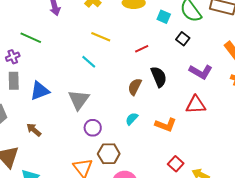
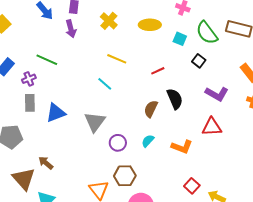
purple circle: (93, 128) -> (118, 143), moved
brown arrow: (34, 130) -> (46, 163), moved

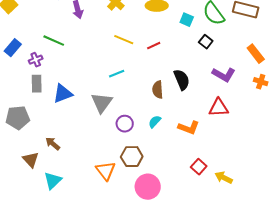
red line: (158, 71) -> (154, 46), moved
cyan line: (105, 84) -> (117, 74), moved, turned -63
brown semicircle: (151, 109) -> (158, 90), turned -30
brown triangle: (24, 179) -> (31, 160), size x0.7

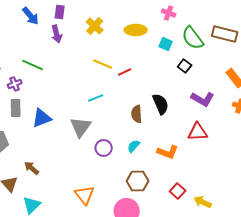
red line: (154, 46) -> (125, 72), moved
brown hexagon: (132, 157) -> (138, 181), moved

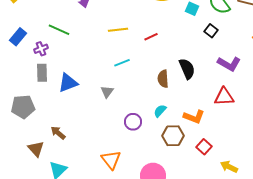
yellow line: (103, 64) -> (118, 30), moved, turned -30
gray triangle: (81, 127) -> (107, 92), size x0.6
purple circle: (104, 148) -> (133, 122), moved
brown hexagon: (138, 181) -> (173, 136), moved
red square: (178, 191) -> (204, 147), moved

